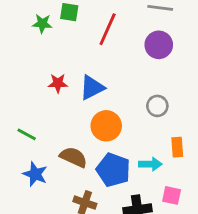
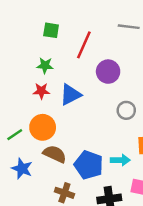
green star: (42, 24) -> (45, 65), moved
purple circle: (159, 45) -> (108, 72), moved
orange circle: (106, 126) -> (43, 127), moved
green line: (27, 134) -> (15, 135), turned -63

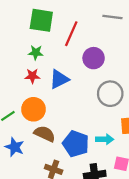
green square: (51, 30) -> (41, 20), size x1.6
gray circle: (126, 110) -> (110, 94), size x1.5

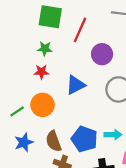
blue triangle: (59, 79) -> (76, 85), moved
brown semicircle: (45, 134) -> (54, 141), moved, turned -135
blue star: (15, 147) -> (24, 142), turned 30

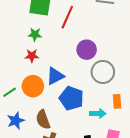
purple circle: (102, 54) -> (87, 50), moved
blue triangle: (76, 85) -> (55, 76), moved
blue pentagon: (84, 139) -> (71, 98), moved

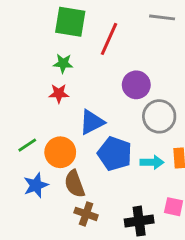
orange circle: (33, 86) -> (60, 152), moved
cyan arrow: (98, 114) -> (152, 162), moved

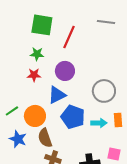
purple circle: (136, 85) -> (65, 71), moved
blue star: (36, 185) -> (18, 139), turned -30

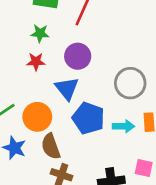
blue triangle: (57, 95) -> (67, 89), turned -42

